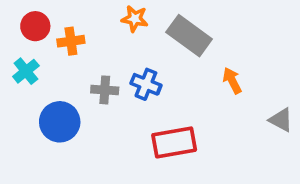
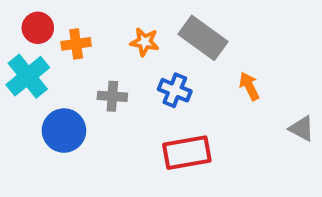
orange star: (135, 19) -> (145, 42), moved
cyan cross: (26, 71) -> (28, 76), size x1.5
blue cross: (146, 84) -> (175, 90), moved

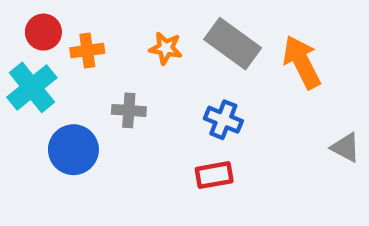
orange arrow: (249, 86) -> (302, 62), moved, size x1.6
blue cross: (175, 90) -> (223, 120), moved
red rectangle: (187, 153) -> (214, 175), size x0.7

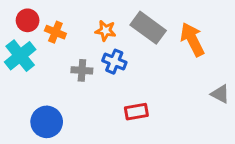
orange cross: (87, 50) -> (55, 32), turned 30
blue cross: (223, 120) -> (114, 62), moved
blue circle: (73, 150) -> (47, 122), moved

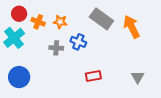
orange star: (105, 31) -> (60, 22), moved
gray triangle: (220, 94) -> (138, 77), moved, turned 32
blue circle: (47, 122) -> (19, 77), moved

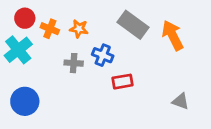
red rectangle: (93, 76) -> (122, 82), moved
gray triangle: (138, 77) -> (181, 101), turned -40

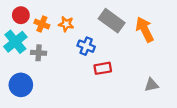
gray cross: (74, 63) -> (39, 53), moved
gray triangle: (181, 101) -> (151, 85), turned -32

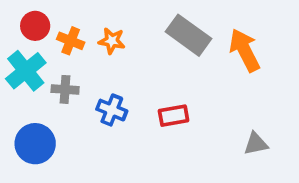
blue cross: (86, 46) -> (112, 110), moved

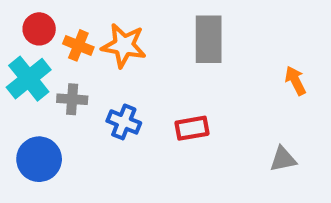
gray rectangle: (188, 35) -> (209, 39), turned 54
orange star: (112, 41) -> (124, 45), size x1.5
orange arrow: (245, 50) -> (295, 81), moved, size x0.6

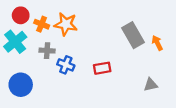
gray rectangle: (209, 39) -> (133, 35), moved, turned -30
gray cross: (72, 99) -> (47, 51), moved

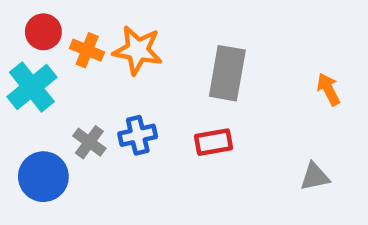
gray rectangle: (133, 35) -> (227, 73), moved, turned 40
gray cross: (47, 51) -> (89, 142), moved, turned 32
blue cross: (66, 65) -> (138, 135), turned -35

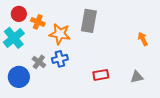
orange star: (138, 50) -> (60, 34), moved
gray rectangle: (227, 73) -> (89, 21), moved
red rectangle: (214, 142) -> (101, 75), moved

